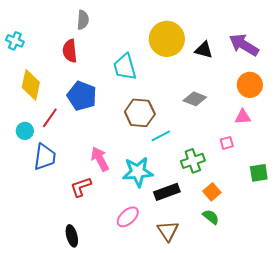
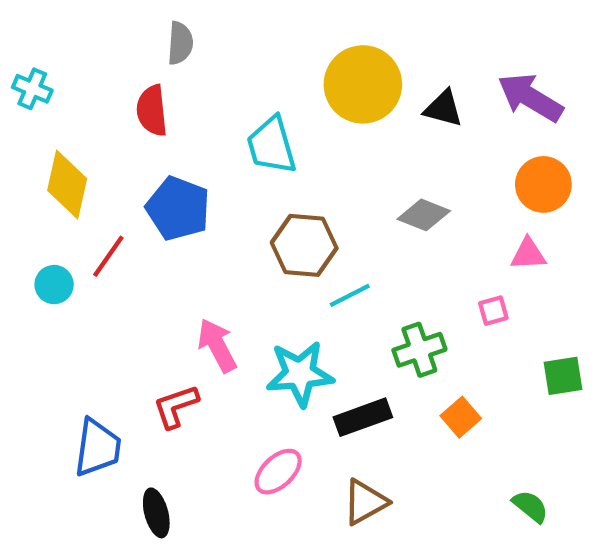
blue trapezoid: (45, 157) -> (98, 448), moved
green semicircle: (211, 217) -> (530, 506), moved
brown triangle: (168, 231) -> (365, 502), turned 35

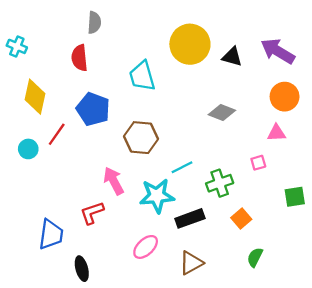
brown hexagon: (304, 245) -> (141, 138), moved
cyan line: (350, 295) -> (182, 167), moved
green semicircle: (530, 506) -> (255, 257), moved, turned -102

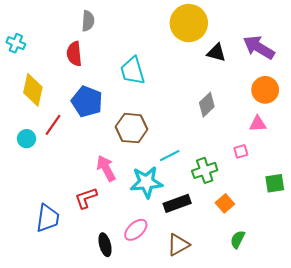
yellow circle: (190, 44) -> (189, 23), moved
gray diamond: (222, 113) -> (207, 105), turned -65
black ellipse: (82, 269) -> (105, 245), moved

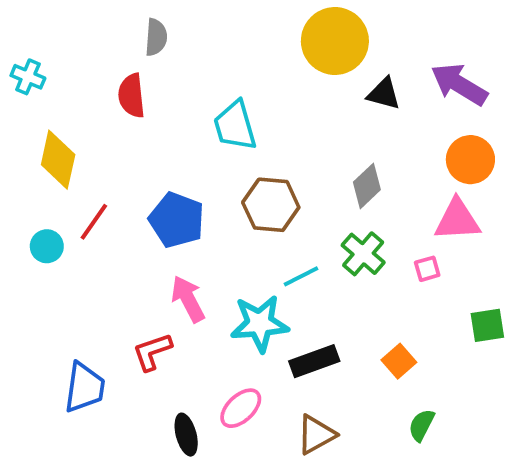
blue pentagon: (87, 102) -> (177, 220), moved
pink triangle: (258, 124) -> (457, 220), size x1.5
brown hexagon: (132, 128) -> (271, 205), moved
green cross: (205, 170) -> (363, 254), moved, turned -30

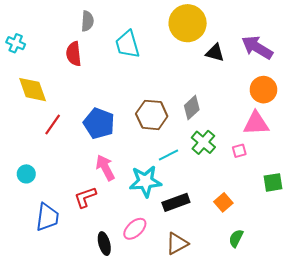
cyan trapezoid: (235, 126) -> (127, 44), moved
yellow diamond: (58, 160) -> (33, 90), turned -32
gray diamond: (367, 186) -> (192, 108), moved
cyan circle: (47, 246) -> (26, 174), moved

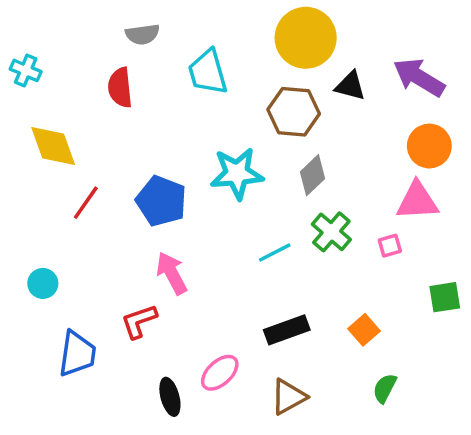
gray semicircle: (87, 21) -> (142, 34), turned 78
brown hexagon: (152, 115) -> (294, 112), moved
cyan star: (145, 181) -> (237, 173), moved

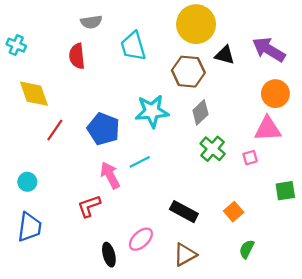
cyan line: (275, 253) -> (140, 162), moved
black rectangle: (287, 330) -> (184, 212), turned 48
blue trapezoid: (77, 354) -> (30, 227), moved

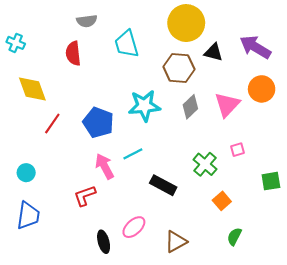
pink triangle: (268, 129) -> (227, 105), moved, turned -44
green cross: (213, 149) -> (205, 164), moved
black rectangle: (184, 212) -> (163, 185), moved

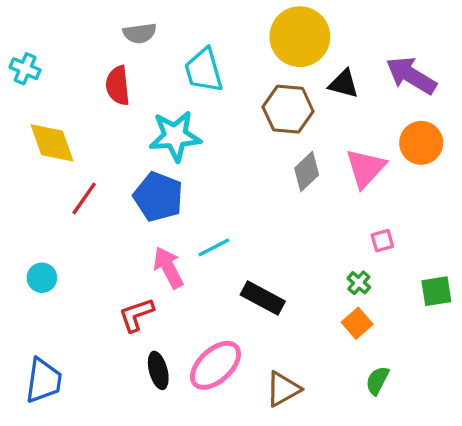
cyan star: (144, 106) -> (175, 136), moved
green cross: (205, 164) -> (359, 283), moved, size x0.6
blue trapezoid: (28, 216) -> (44, 381), moved
pink ellipse: (134, 227) -> (216, 365), size x1.4
black ellipse: (104, 242) -> (158, 370), moved

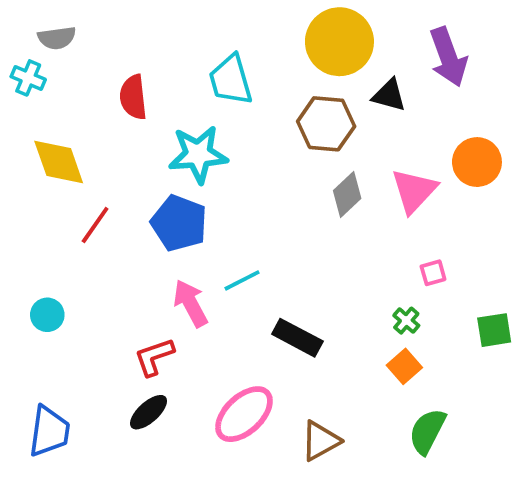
gray semicircle: (140, 33) -> (57, 38), moved
purple arrow: (411, 75) -> (448, 57), moved, turned -141
black ellipse: (158, 370) -> (149, 412), moved, turned 63
green semicircle: (377, 381) -> (427, 431), size x1.4

